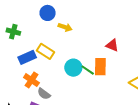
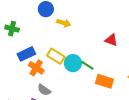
yellow rectangle: (46, 51) -> (56, 56), moved
orange rectangle: (100, 67) -> (104, 81), moved, turned -72
orange cross: (31, 80) -> (36, 68), moved

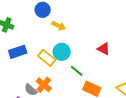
cyan circle: (73, 63) -> (62, 52), moved
orange cross: (36, 68) -> (44, 85), moved

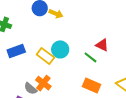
yellow arrow: (59, 26) -> (56, 14), moved
green line: (77, 71) -> (90, 57), moved

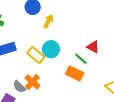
yellow arrow: (56, 14) -> (48, 21), moved, turned -88
orange rectangle: (91, 85) -> (75, 74), moved

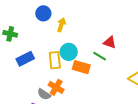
yellow rectangle: (36, 55) -> (55, 60), turned 54
orange rectangle: (75, 74) -> (81, 67), moved

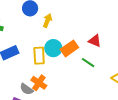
green line: (100, 56) -> (88, 63), moved
orange rectangle: (81, 67) -> (69, 48), moved, turned -54

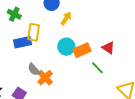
yellow rectangle: (39, 56) -> (34, 32), moved
gray semicircle: (26, 89) -> (34, 69), moved

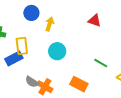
red triangle: (108, 48) -> (95, 21), moved
orange rectangle: (82, 50) -> (79, 84), moved, turned 66
green line: (97, 68) -> (101, 63), moved

